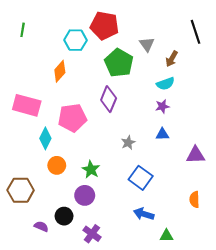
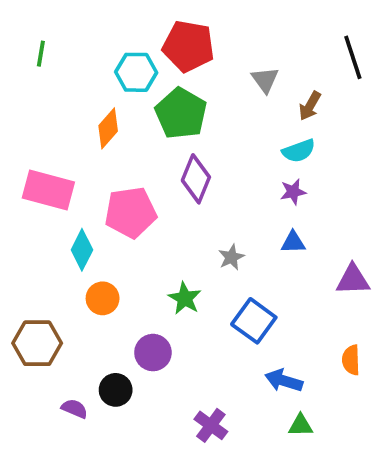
green pentagon: (119, 63) -> (181, 113), moved
green star: (91, 170) -> (185, 298), moved
blue arrow: (144, 214) -> (284, 381), moved
purple cross: (92, 234) -> (211, 425), moved

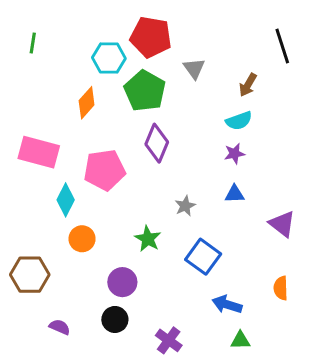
gray triangle: (265, 80) -> (194, 68), moved
purple triangle: (353, 280) -> (282, 224), turned 40
black circle: (116, 390) -> (115, 319), moved

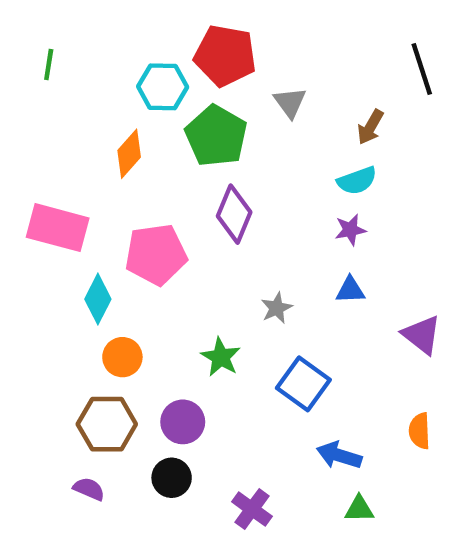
brown hexagon: (30, 275) -> (107, 424), moved

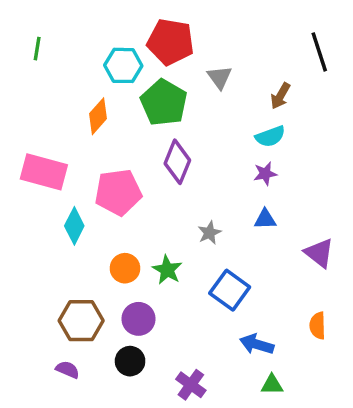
orange circle: (122, 357) -> (125, 268), moved

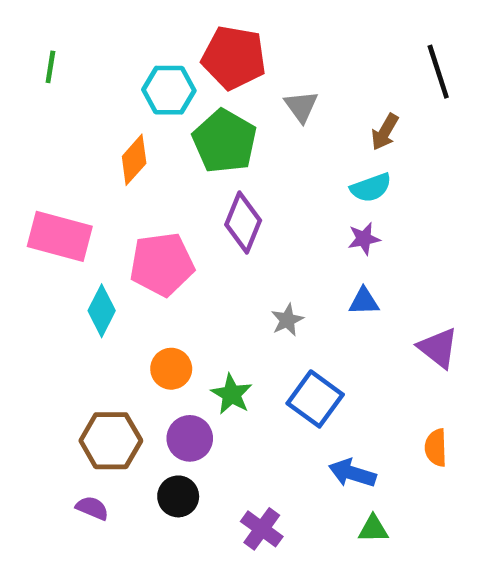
green star: (167, 270) -> (232, 394), moved

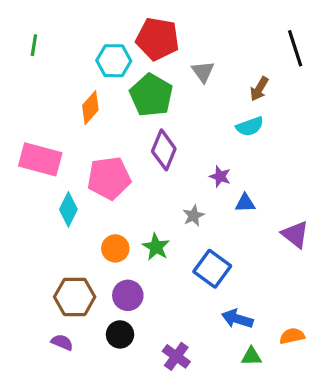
purple star: (364, 239) -> (220, 176), moved, turned 30
green star: (232, 394) -> (156, 247), moved
orange semicircle: (436, 448) -> (292, 336), moved, turned 80

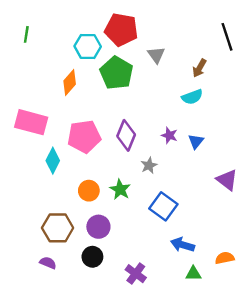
purple diamond: (164, 150) -> (126, 135), moved
blue triangle: (245, 203) -> (196, 141), moved, turned -49

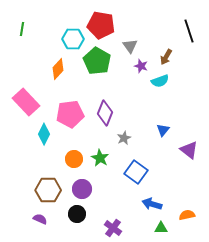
pink rectangle: (31, 122) -> (26, 102), turned 32
purple star: (169, 135) -> (141, 66), moved
blue triangle: (196, 141) -> (163, 130), moved

